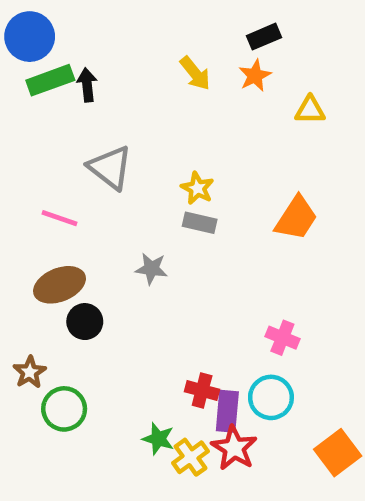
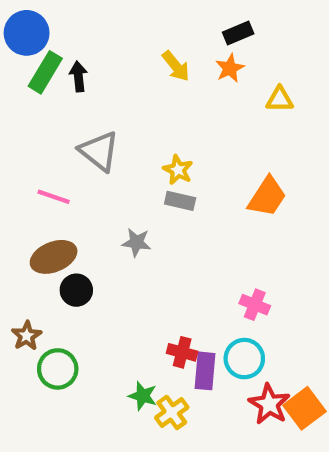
green rectangle: (50, 80) -> (45, 72), turned -39
red star: (234, 448) -> (269, 404), moved

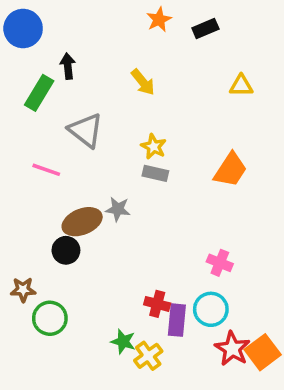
yellow arrow: (176, 66) -> (143, 82), moved
orange star: (230, 68) -> (159, 20), moved
green rectangle: (45, 72) -> (39, 93), moved
brown ellipse: (54, 257) -> (82, 222), moved
brown star: (27, 336) -> (23, 290), turned 30

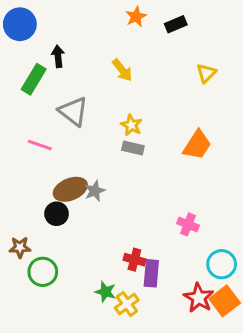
yellow triangle: (241, 86) -> (206, 73), turned -45
gray star: (118, 209) -> (95, 191), moved, turned -30
cyan circle: (211, 309) -> (222, 264), moved

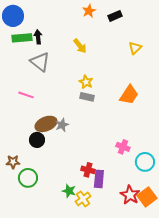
green rectangle: (34, 79) -> (22, 38), moved, turned 54
gray triangle: (73, 111) -> (40, 62), moved
cyan circle: (222, 264) -> (145, 162), moved

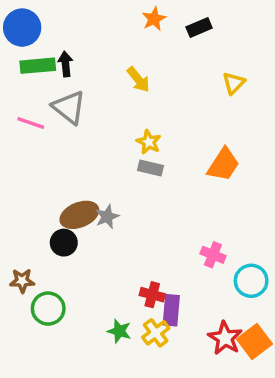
pink line: (26, 95) -> (31, 123), moved
yellow cross: (83, 199) -> (156, 333), moved

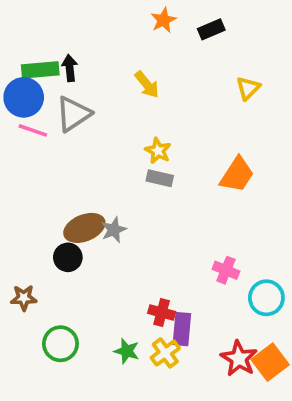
blue circle: (22, 28) -> (24, 97), moved
gray triangle: (69, 107) -> (73, 114), turned 48
green circle: (48, 309) -> (60, 344), moved

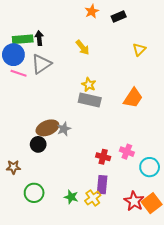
gray rectangle: (160, 178) -> (90, 100), size x1.5
red cross: (162, 312) -> (103, 157), moved

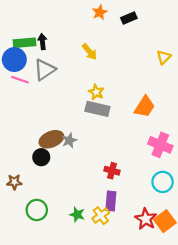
yellow triangle: (139, 49) -> (164, 57), moved
pink cross: (127, 152) -> (160, 145), moved, size x1.5

